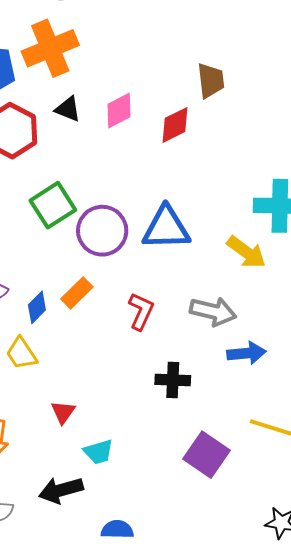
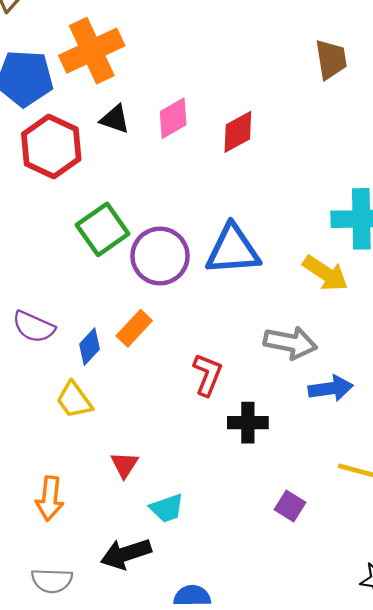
brown trapezoid: (211, 81) -> (331, 59), moved
red L-shape: (141, 311) -> (208, 375), moved
purple square: (207, 455) -> (290, 506), size x0.6

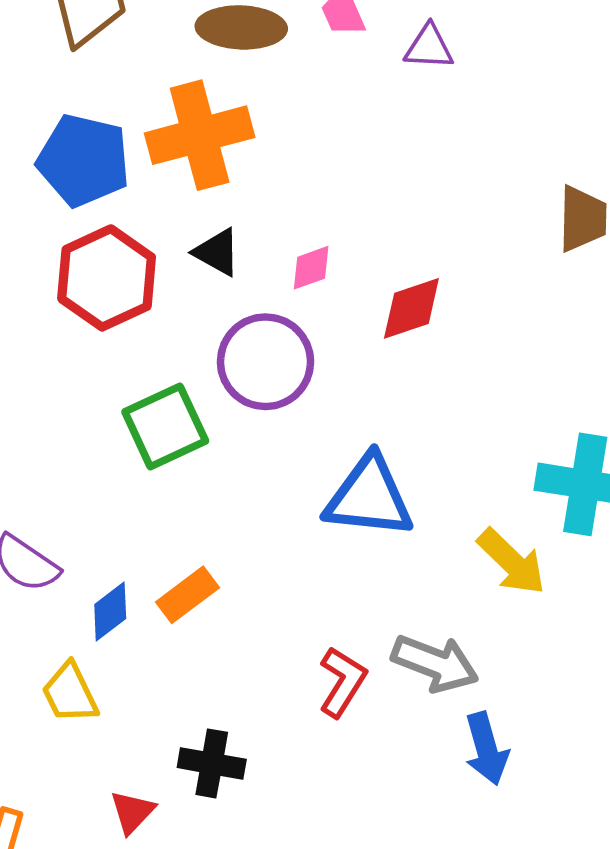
pink diamond: (173, 118) -> (311, 268), size x0.7
purple circle: (160, 256) -> (266, 362), moved
red L-shape: (208, 375) -> (342, 682), moved
blue arrow: (331, 388) -> (486, 749), turned 72
black cross: (248, 423) -> (212, 763), moved

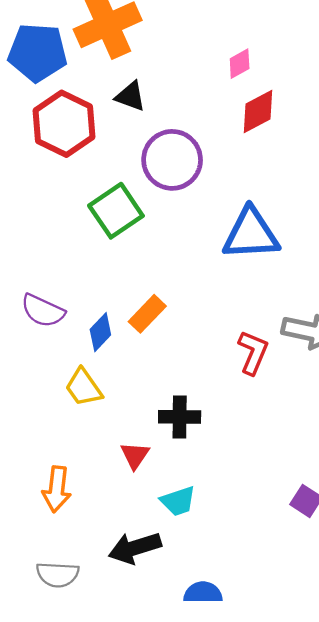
pink diamond: (311, 268) -> (240, 64), moved

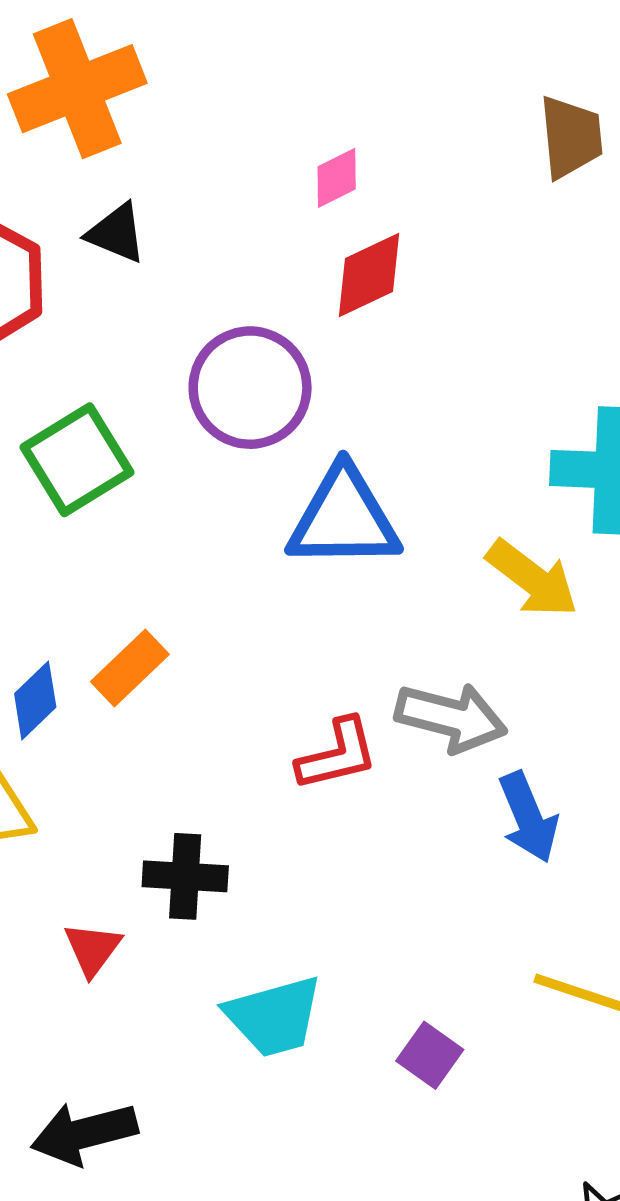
purple circle: (172, 160) -> (250, 388), moved
red L-shape: (253, 352) -> (337, 755), turned 51
cyan trapezoid: (178, 501) -> (274, 1016), moved, size x1.4

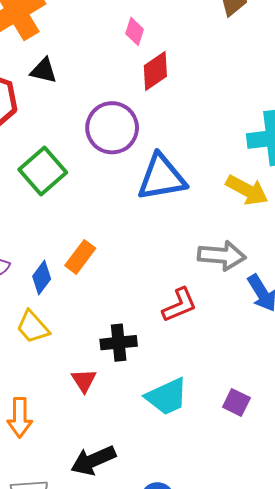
pink diamond: (337, 178) -> (135, 31), turned -36
red L-shape: (337, 755) -> (179, 305), moved

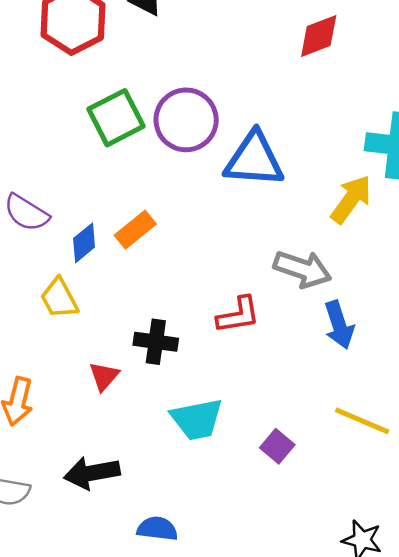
red diamond: (155, 71) -> (319, 36), moved
purple circle: (112, 128) -> (186, 120), moved
yellow arrow: (247, 190) -> (351, 199), turned -96

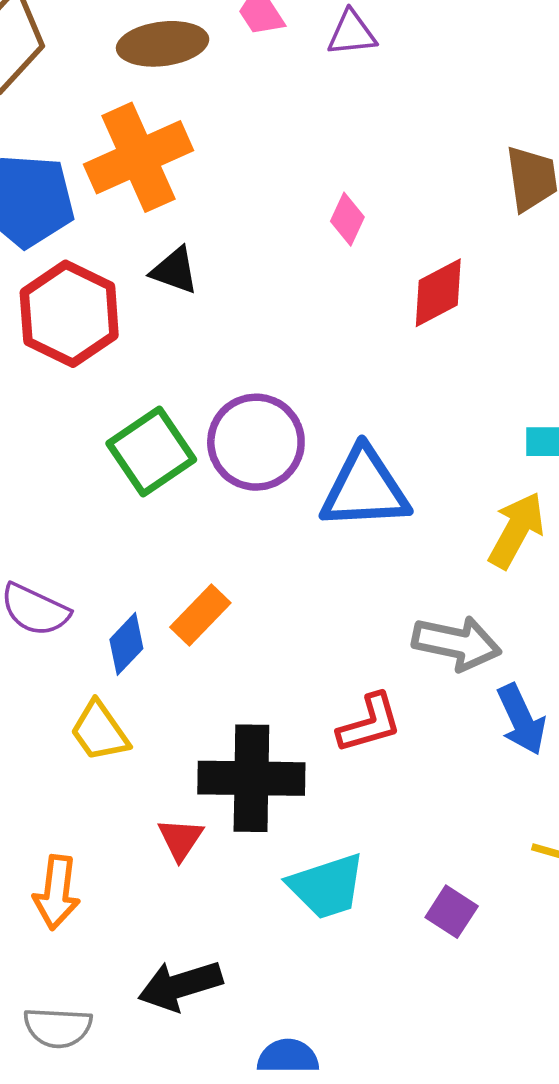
black cross: (156, 342) -> (251, 778), size x1.6

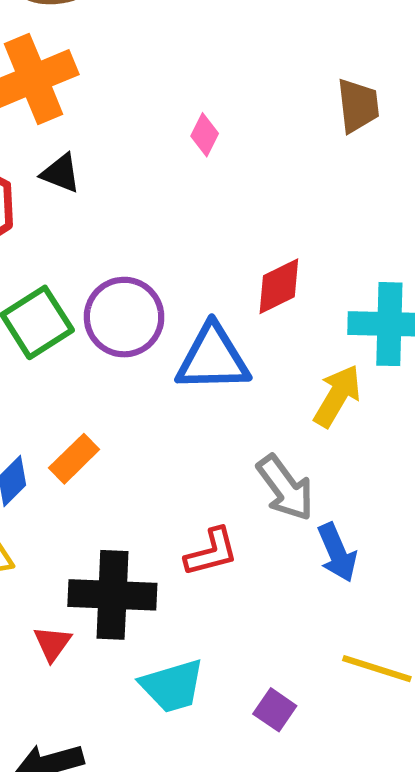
red diamond: (438, 293) -> (279, 286), moved
gray arrow: (457, 643) -> (285, 488), turned 40

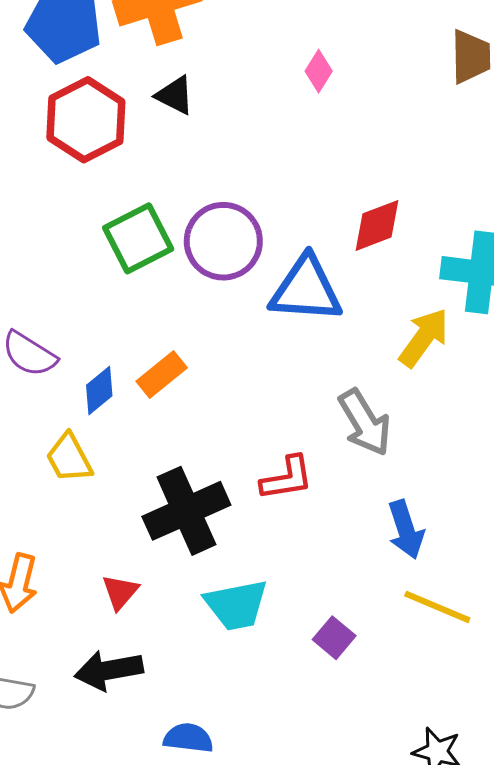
blue arrow: (337, 553) -> (406, 530), moved
black cross: (112, 595) -> (186, 511), turned -32
red triangle: (52, 644) -> (120, 592), moved

